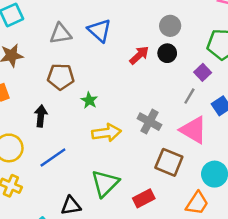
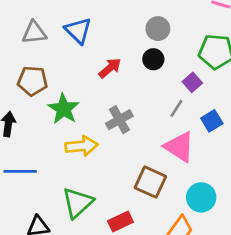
red arrow: (139, 55) -> (110, 68), moved
green star: (89, 100) -> (64, 109), size x1.6
gray cross: (149, 122) -> (119, 120), moved, turned 30
blue line: (53, 157) -> (20, 171), turned 32

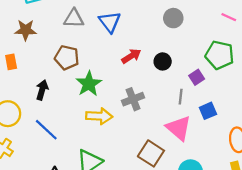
gray circle: (158, 29) -> (173, 18), moved
black circle: (153, 59) -> (163, 61), moved
gray line: (176, 108) -> (181, 97), turned -35
blue line: (20, 171) -> (46, 130), turned 35

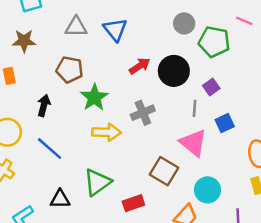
green pentagon: (220, 55) -> (214, 42), moved
black circle: (163, 61) -> (174, 71), size x1.6

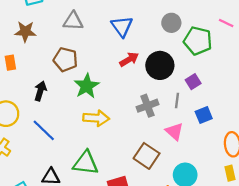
blue triangle: (115, 30) -> (122, 26), moved
gray cross: (143, 113) -> (147, 106), moved
pink triangle: (193, 143) -> (174, 131), size x0.7
green triangle: (97, 182) -> (86, 163), turned 40

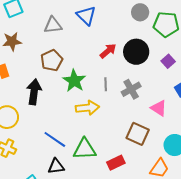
blue triangle: (122, 26) -> (86, 16), moved
brown pentagon: (65, 60) -> (52, 60), turned -30
black arrow: (40, 91) -> (34, 92), size x1.4
gray line: (177, 100) -> (106, 84), moved
blue line: (44, 130) -> (55, 139), moved

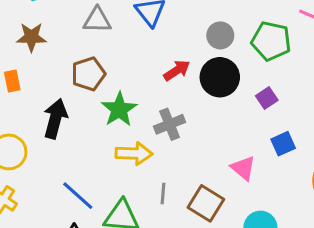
gray circle: (140, 12) -> (220, 35), moved
gray line: (106, 84) -> (163, 194), moved
gray cross: (131, 89) -> (170, 124), moved

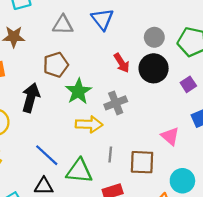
red arrow: (177, 70) -> (122, 63), turned 90
brown square: (206, 203) -> (142, 162), turned -30

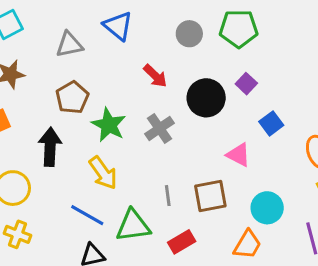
black circle: (154, 68) -> (206, 98), moved
yellow arrow: (89, 124) -> (103, 173), moved, turned 65

